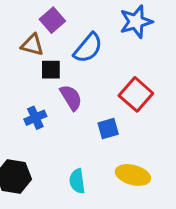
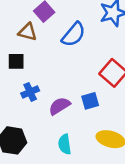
black square: (51, 70) -> (16, 61), moved
purple semicircle: (71, 98) -> (59, 106), moved, turned -90

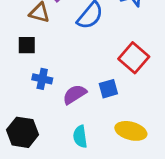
blue cross: (30, 92) -> (42, 79), turned 36

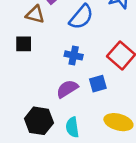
blue cross: (42, 79) -> (74, 55), moved
black hexagon: (23, 132) -> (39, 121), moved

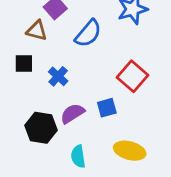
blue cross: (74, 55) -> (58, 76), moved, turned 30
black hexagon: (39, 121) -> (41, 128), moved

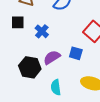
blue square: (107, 108) -> (76, 53), turned 32

